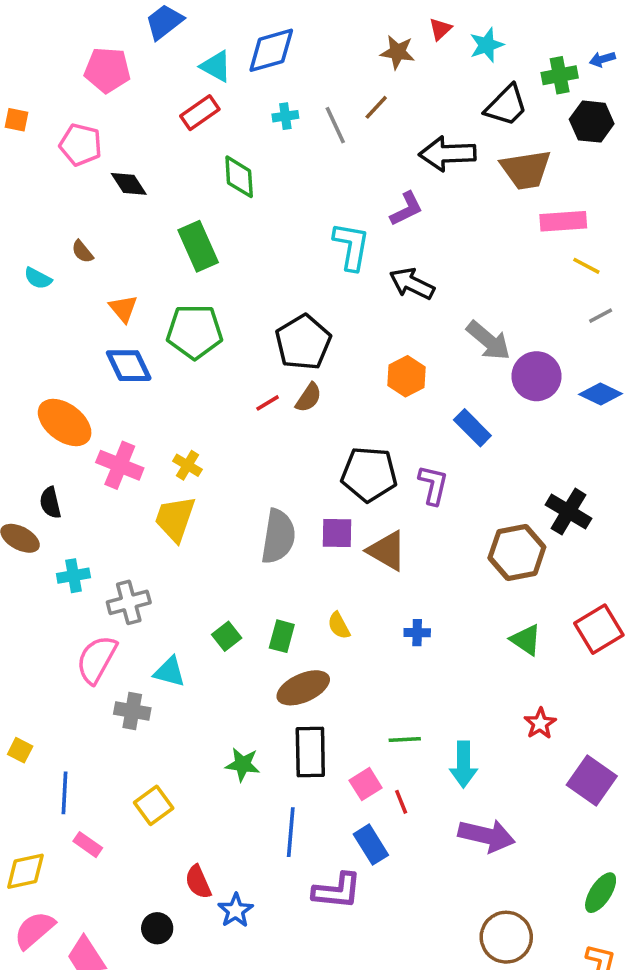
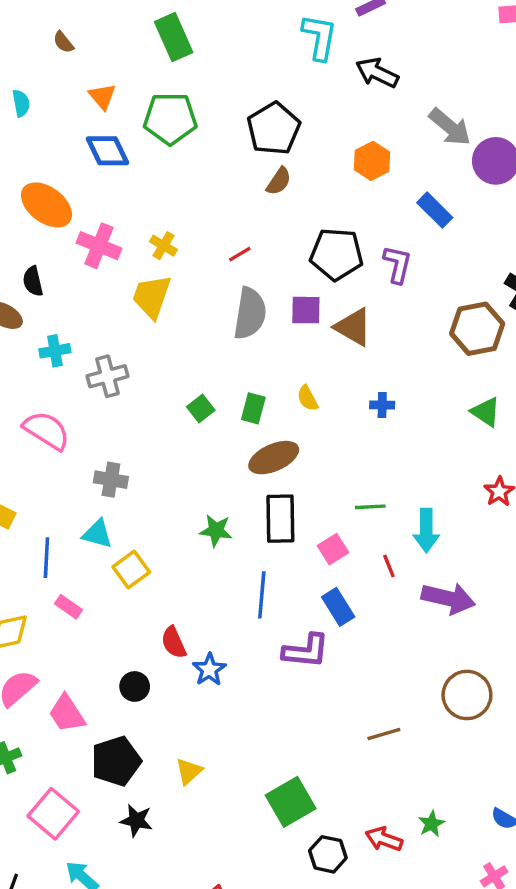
cyan semicircle: (38, 278) -> (21, 103), moved, turned -128
red line: (268, 403) -> (240, 254), moved
pink semicircle: (97, 659) -> (46, 430), moved, turned 93
cyan triangle: (170, 672) -> (97, 534), moved
red line: (401, 802) -> (389, 566), moved

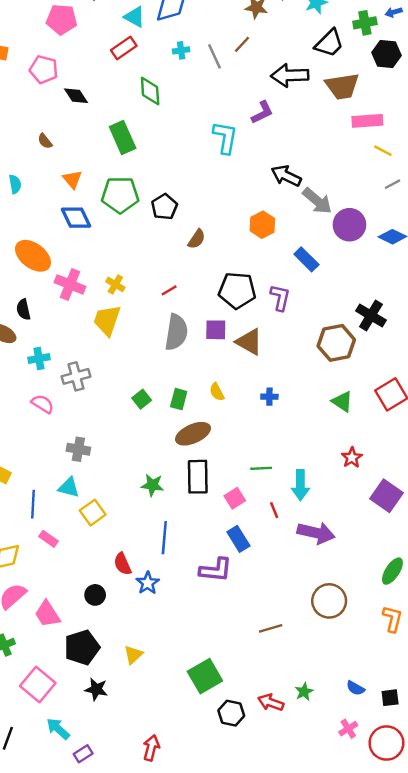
black arrow: (377, 73) -> (286, 176), moved
black pentagon: (274, 129) -> (164, 207), moved, size x0.7
pink semicircle: (46, 430) -> (43, 404), moved, size x0.7
blue line: (262, 595) -> (164, 538), moved

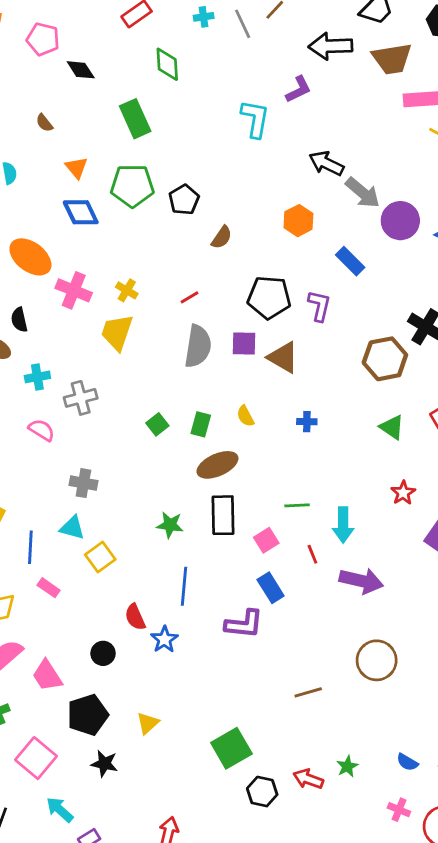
pink cross: (348, 729) -> (399, 810), turned -36

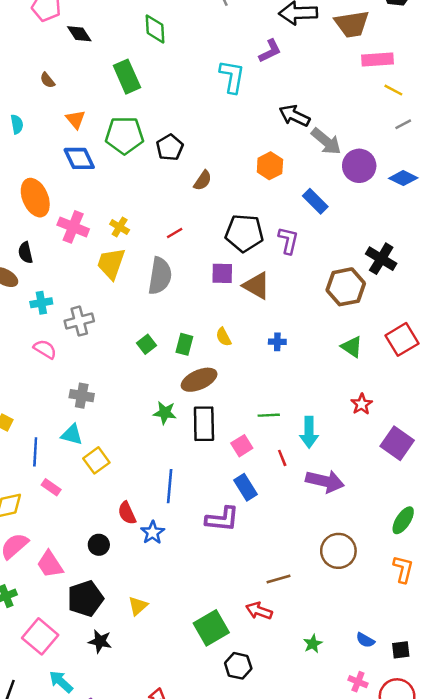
orange ellipse: (30, 257) -> (35, 198), turned 30
gray semicircle: (198, 346) -> (160, 276), moved
green star: (170, 525) -> (165, 413), moved
red arrow: (308, 779) -> (259, 611), moved

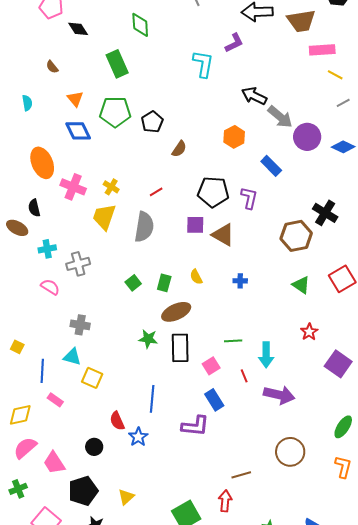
yellow square: (96, 460) -> (92, 378), turned -30
red arrow: (259, 611) -> (225, 501), turned 75

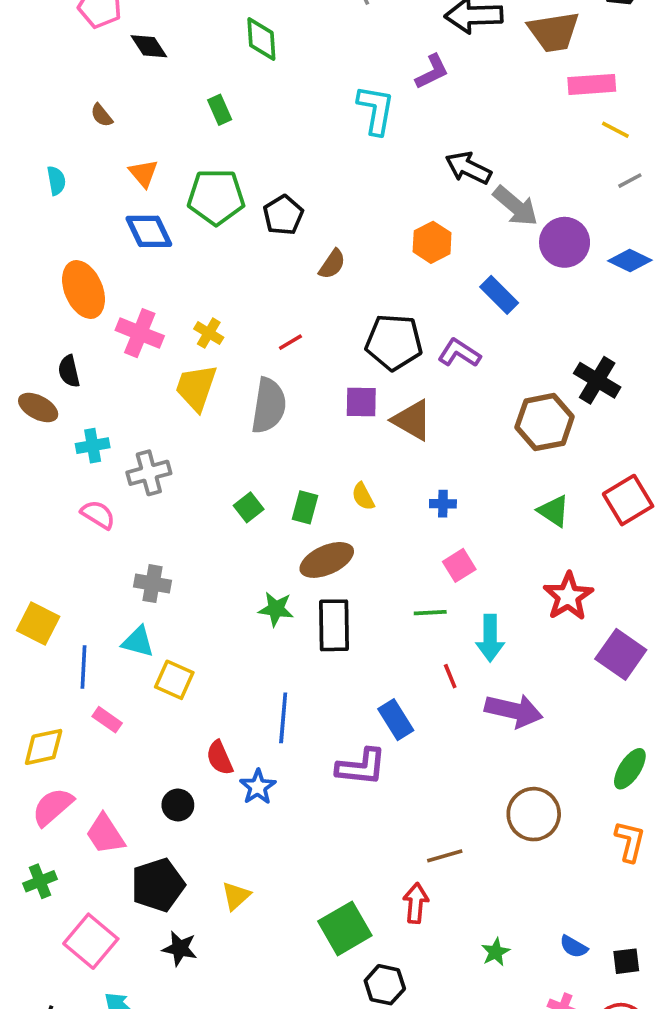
green rectangle: (117, 64) -> (220, 110), size x0.6
purple L-shape: (249, 198) -> (459, 353), turned -70
red star: (309, 332) -> (568, 596), size x1.5
yellow square: (17, 347) -> (38, 624), size x1.6
pink square: (211, 366) -> (459, 565), moved

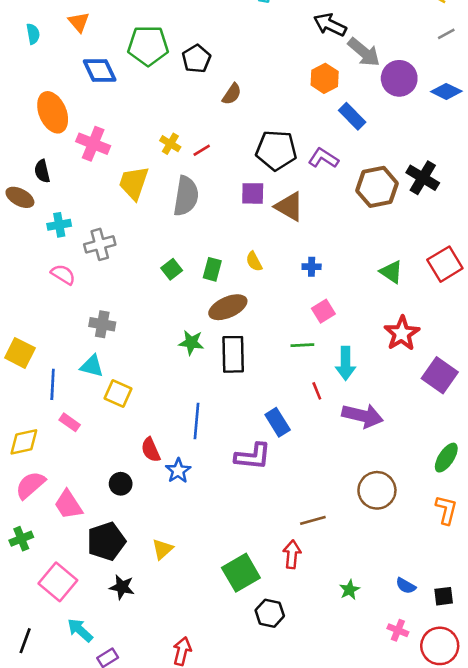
orange triangle: (143, 173) -> (79, 22), moved
orange hexagon: (432, 242) -> (325, 78), moved
yellow cross: (209, 333) -> (170, 144), moved
brown hexagon: (545, 422) -> (377, 187), moved

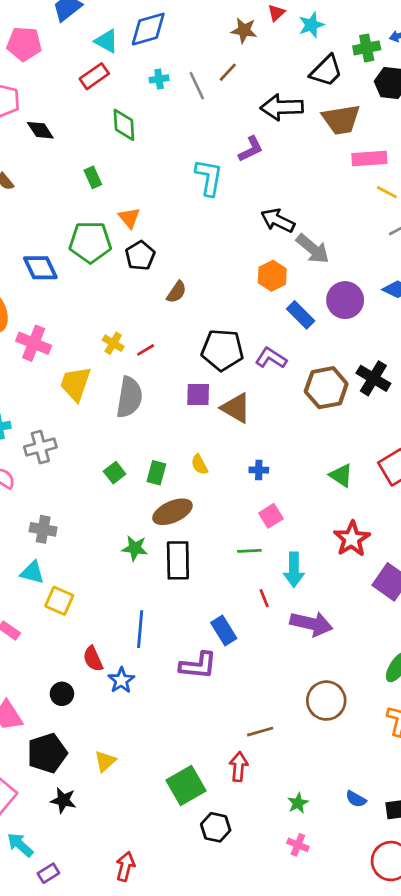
orange triangle: (79, 22) -> (129, 218), moved
purple circle: (399, 78) -> (345, 300), moved
pink cross: (398, 630) -> (298, 845), moved

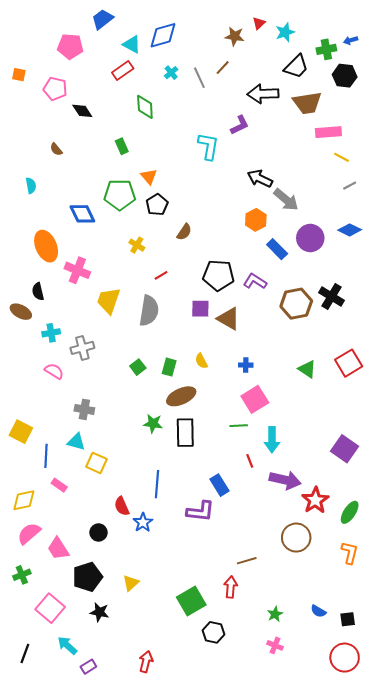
cyan cross: (159, 79) -> (171, 73), turned -32
yellow cross: (113, 343) -> (137, 245), moved
pink square: (271, 516) -> (255, 399), size x1.5
red star: (352, 539) -> (315, 500), moved

